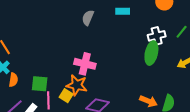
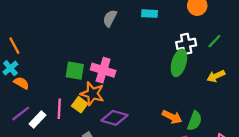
orange semicircle: (13, 80) -> (21, 83), turned -72
green square: (40, 84) -> (75, 71), moved

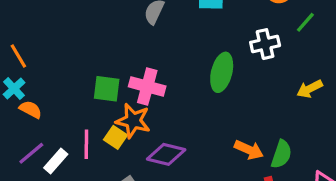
green line: (214, 41) -> (305, 22), moved
green ellipse: (179, 63) -> (222, 72), moved

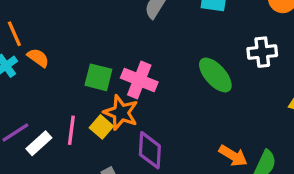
green ellipse: (222, 72) -> (215, 75), turned -63
orange semicircle: (31, 109) -> (38, 58), moved
purple diamond: (166, 154) -> (150, 150), turned 72

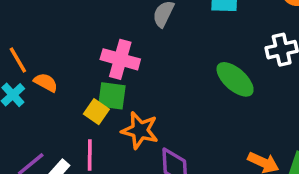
pink cross: (139, 80) -> (120, 59), moved
yellow square: (101, 127) -> (96, 112), moved

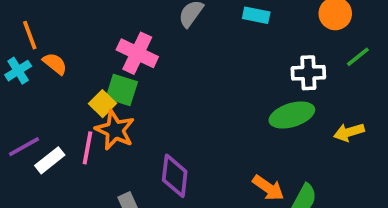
green ellipse: (235, 79) -> (292, 115), moved, turned -69
orange star: (140, 130) -> (115, 130), moved

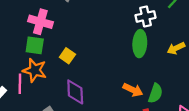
yellow square: (102, 104) -> (67, 56), moved
green ellipse: (292, 115) -> (140, 44), turned -60

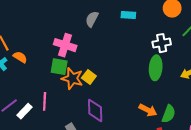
orange star: (35, 70) -> (72, 79), moved

